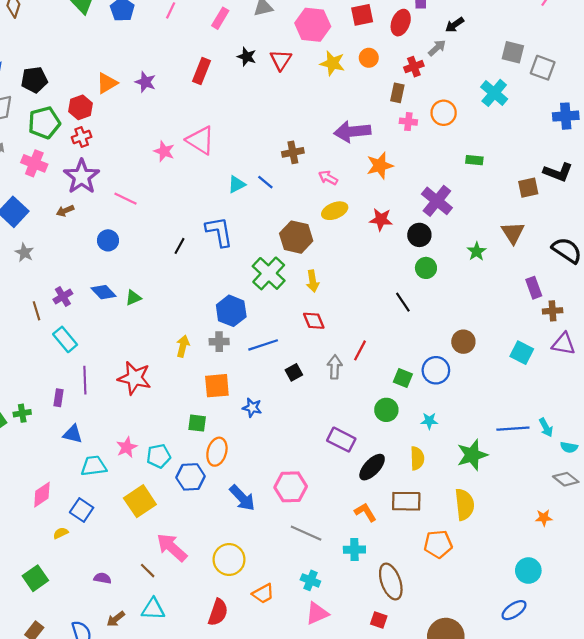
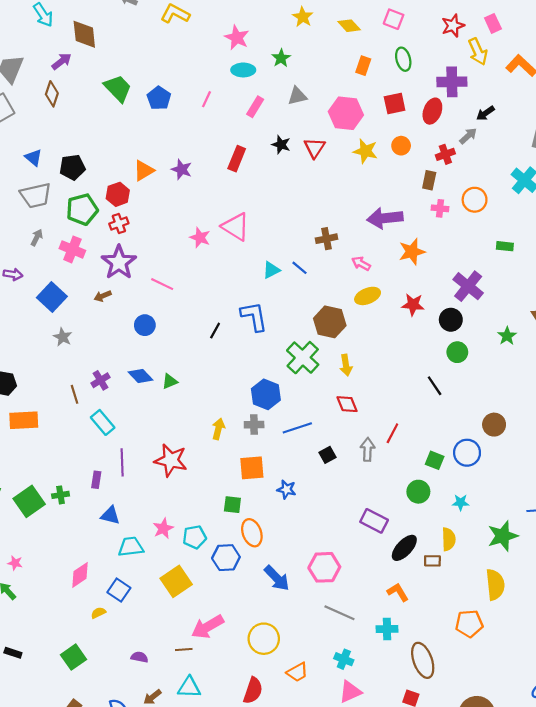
orange ellipse: (217, 452) -> (252, 533), turned -36
brown rectangle: (406, 501) -> (432, 561), moved, size x0.6
pink arrow: (172, 547) -> (208, 627), turned -72
brown line: (148, 571) -> (184, 650), turned -49

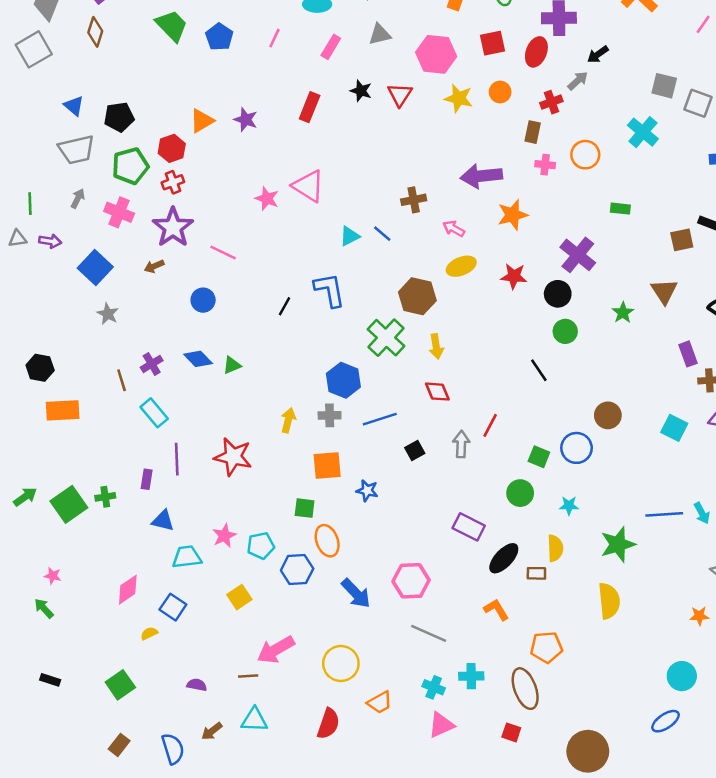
yellow square: (176, 581) -> (239, 597), size x0.7
orange pentagon: (469, 624) -> (546, 647), moved
cyan cross: (387, 629) -> (471, 676), moved

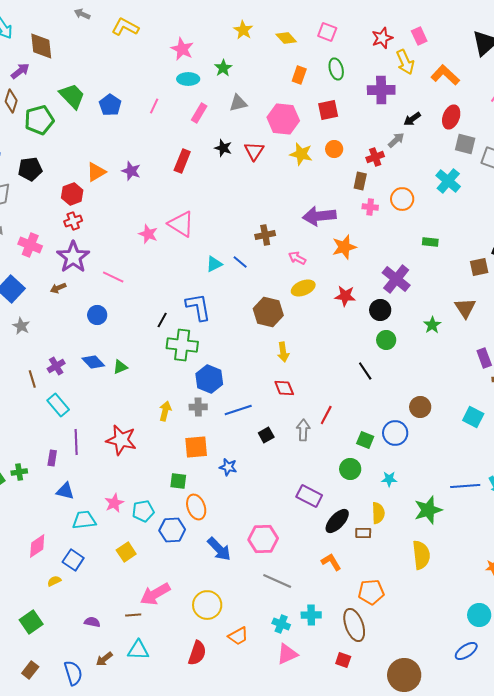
red ellipse: (536, 52) -> (451, 117), moved
green pentagon: (130, 166) -> (39, 120), moved
green cross: (386, 338) -> (182, 345), moved, turned -36

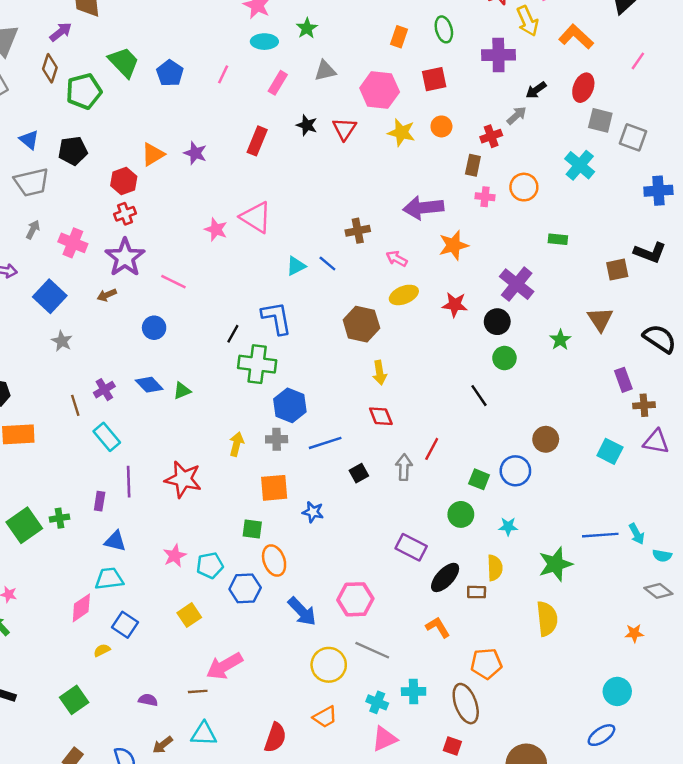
cyan trapezoid: (84, 520) -> (109, 579), moved
yellow circle: (207, 605) -> (329, 665), moved

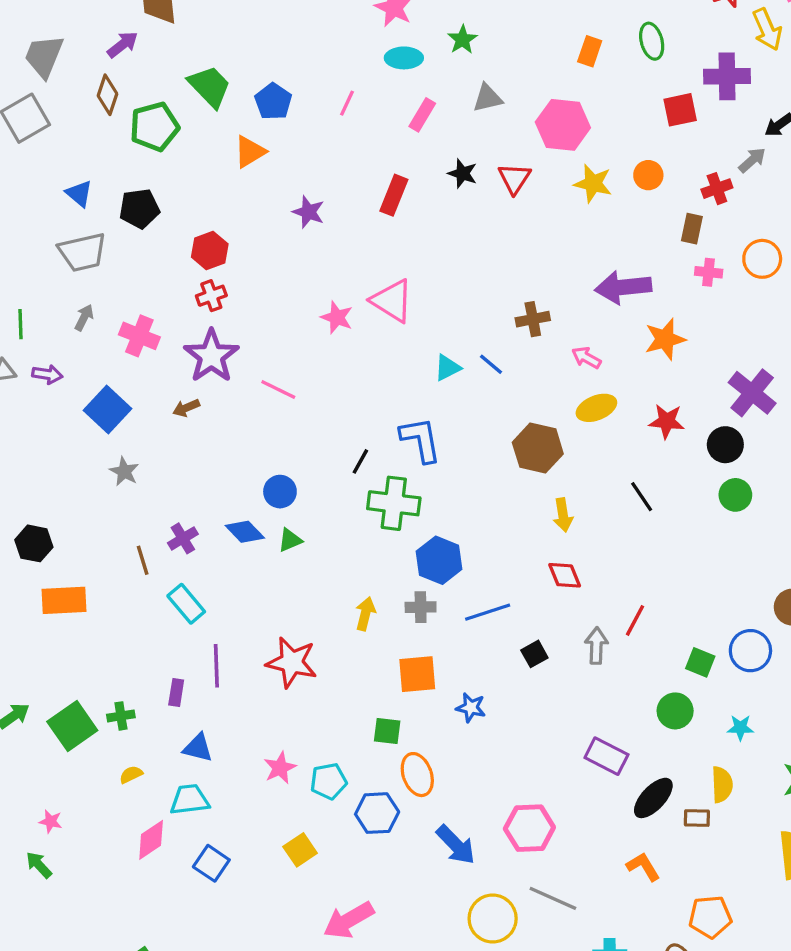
red square: (434, 79) -> (680, 110), moved
orange triangle: (153, 154) -> (250, 152), moved
blue circle: (154, 328) -> (280, 492), moved
black line: (479, 396) -> (642, 497), moved
yellow semicircle: (102, 650) -> (131, 775), moved

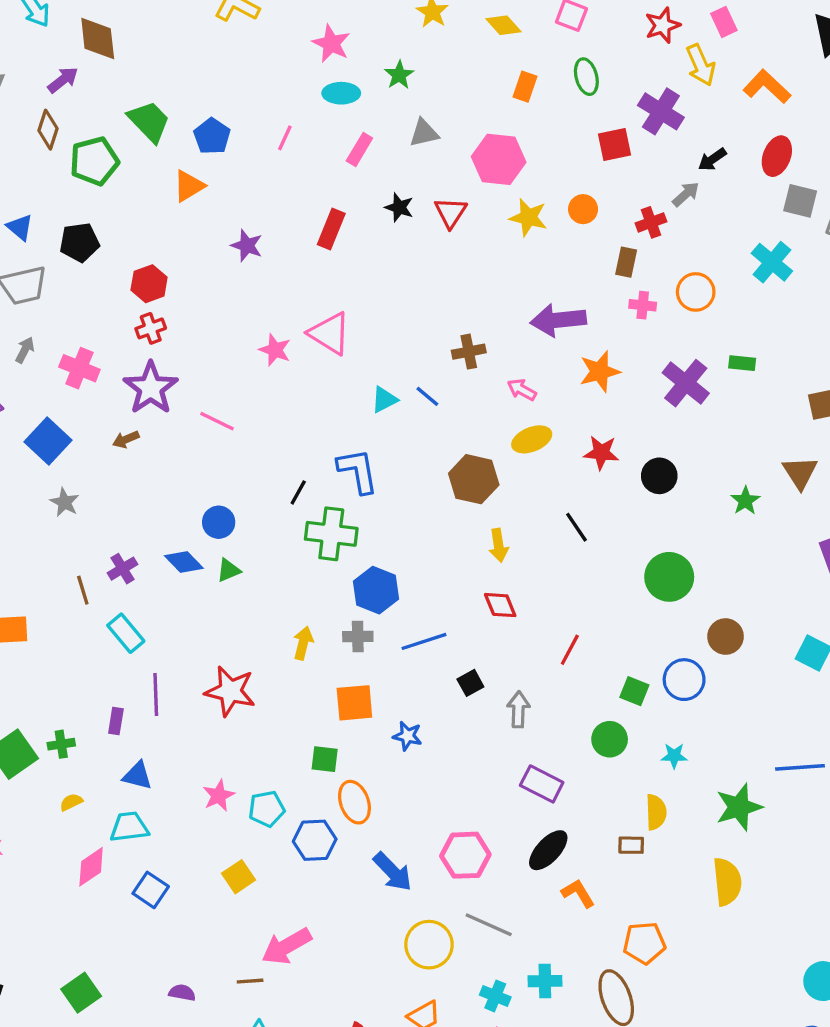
purple cross: (727, 76) -> (661, 111), turned 33
purple cross: (752, 393) -> (686, 383), moved
green circle: (735, 495) -> (669, 577), moved, size x1.5
gray arrow: (596, 646) -> (518, 709), moved
black ellipse: (653, 798) -> (548, 850), moved

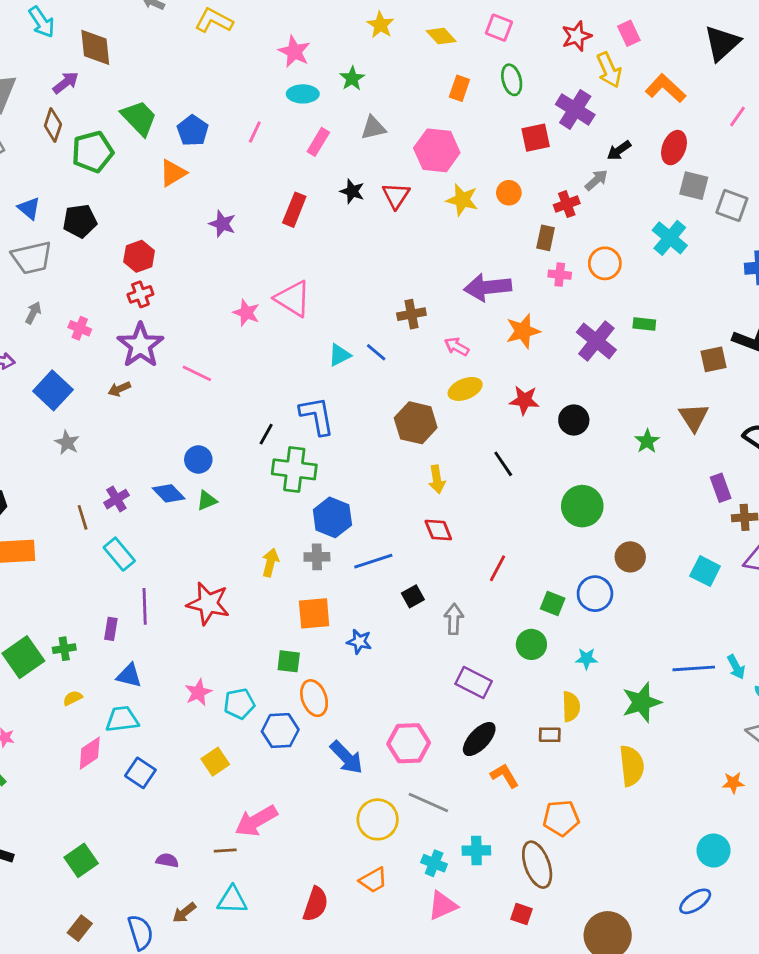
pink cross: (79, 368) -> (80, 328), size x0.7

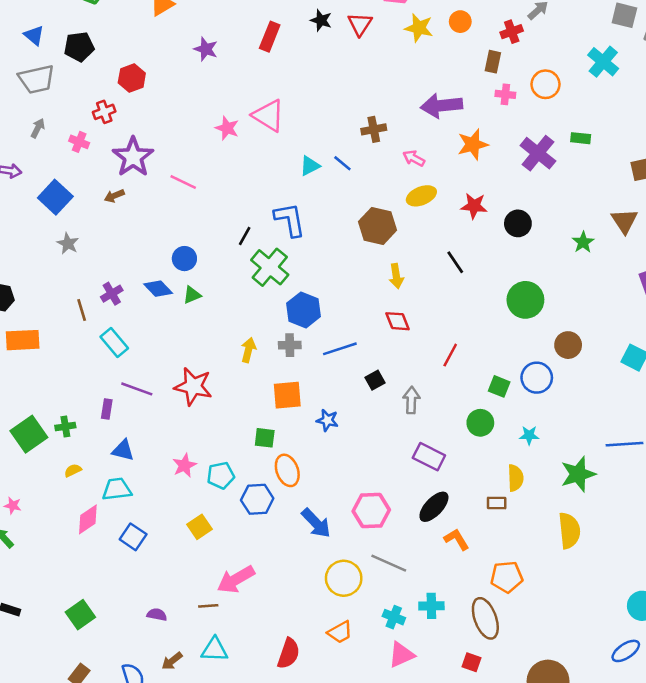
red cross: (140, 294) -> (104, 112), moved
green cross: (294, 469) -> (270, 267), turned 33
purple line: (145, 606) -> (137, 389), turned -68

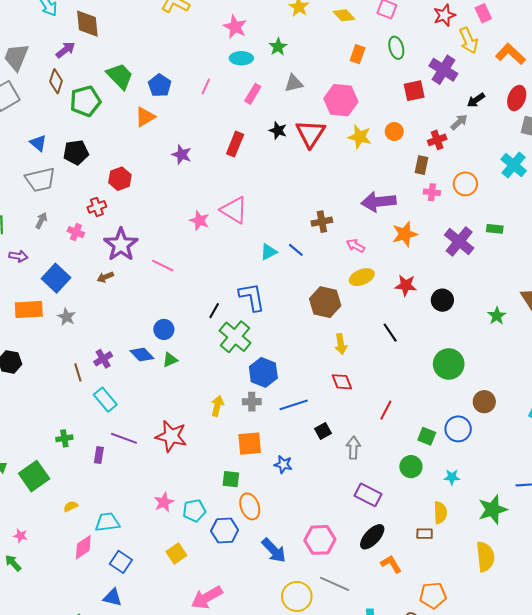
red triangle: (360, 24) -> (310, 134), size x1.4
orange rectangle: (23, 340) -> (29, 310), moved
green cross: (65, 427) -> (64, 438), moved
blue triangle: (123, 450) -> (113, 597), moved

